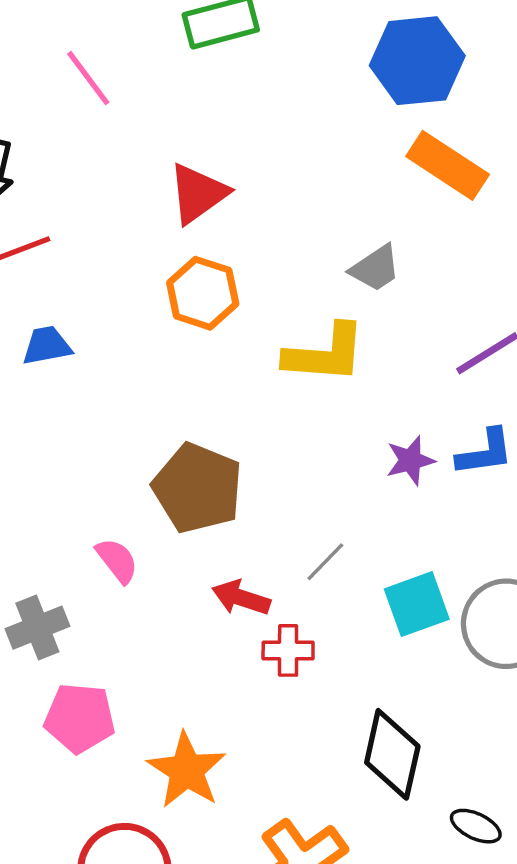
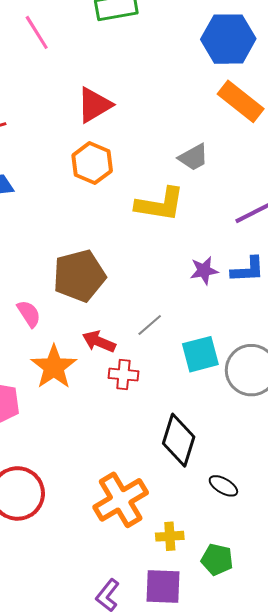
brown pentagon: (198, 488) -> (79, 276), turned 30
orange star: (187, 770) -> (54, 367), moved

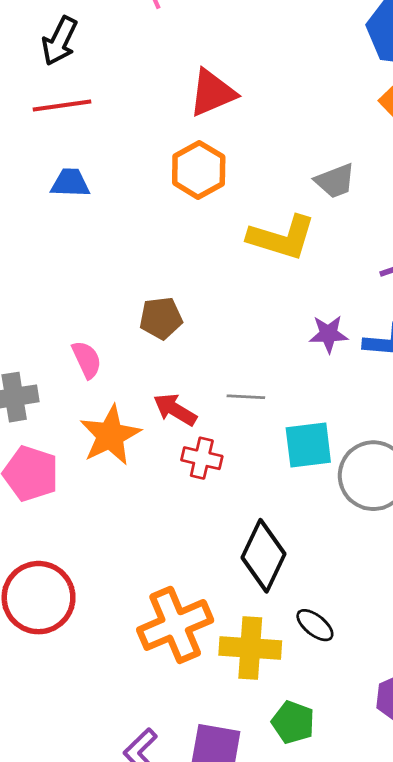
brown pentagon: (79, 276) -> (161, 318), size x0.6
gray line: (150, 325) -> (246, 397), turned 36
yellow cross: (170, 536) -> (250, 648), moved, size x1.6

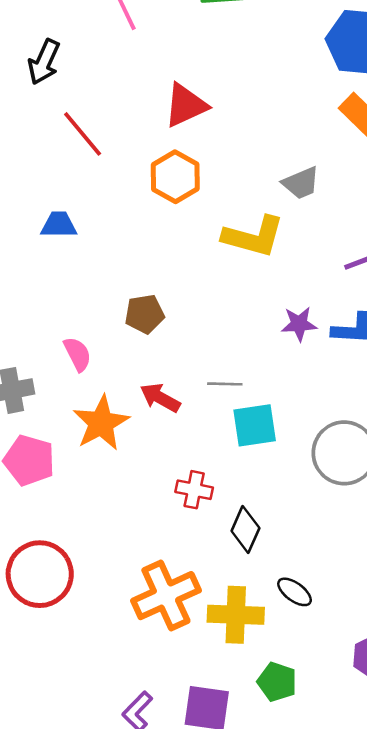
red line: (62, 106) -> (83, 134), moved, turned 60
blue trapezoid: (70, 183) -> (59, 225), moved
cyan square: (308, 445) -> (255, 425), moved
red cross: (202, 458) -> (194, 490), moved
black diamond: (264, 556) -> (245, 530), size x0.7

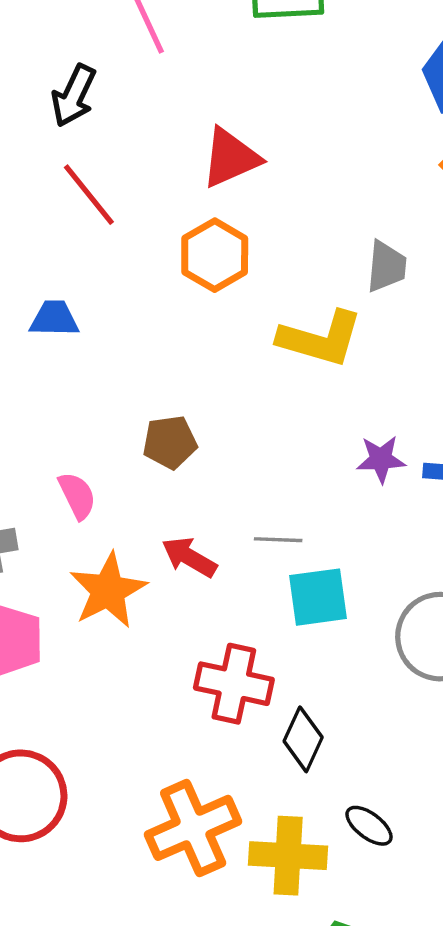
black arrow: (44, 62) -> (74, 96), moved
gray trapezoid: (301, 183) -> (386, 266), turned -63
red cross: (194, 490) -> (234, 684), size x1.5

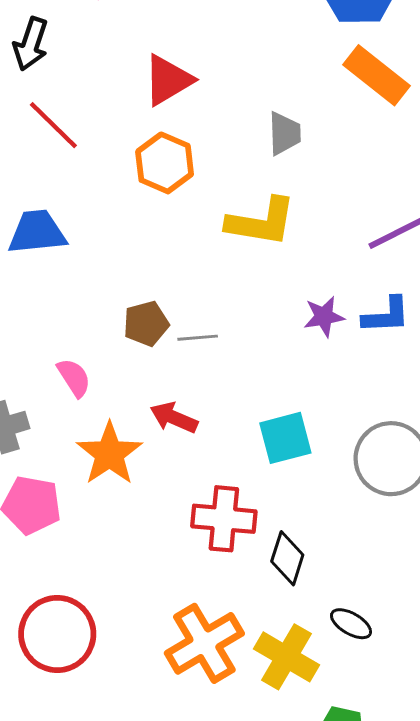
gray trapezoid: (386, 266) -> (285, 133), moved
blue trapezoid: (54, 319) -> (37, 232), size x1.4
gray line: (278, 540) -> (198, 338), moved
yellow cross: (288, 856) -> (286, 657), turned 34

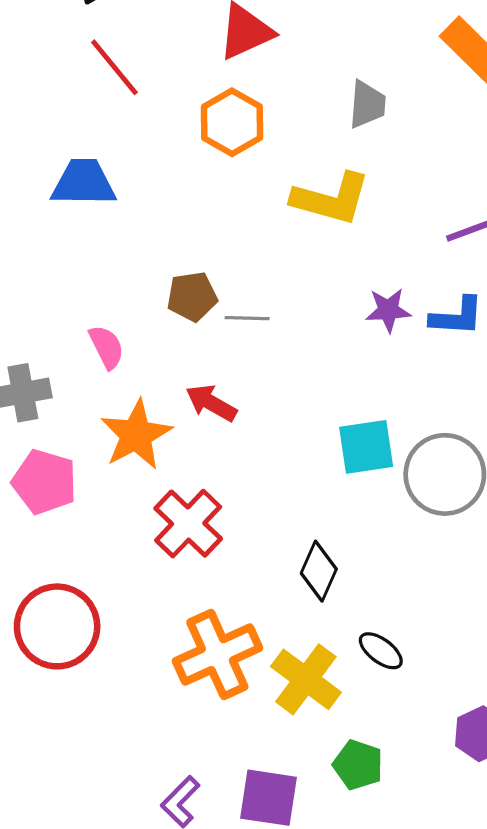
cyan square: (285, 438) -> (366, 447), moved
red cross: (224, 519) -> (188, 524), moved, turned 32

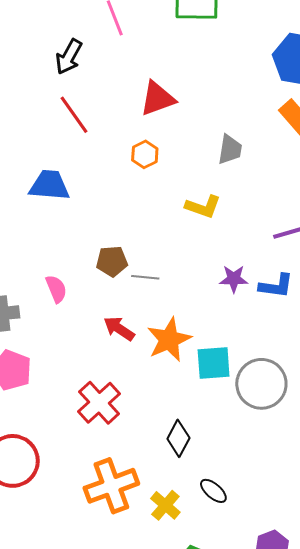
orange hexagon: (232, 122) -> (145, 154), size x0.7
yellow L-shape: (331, 199) -> (203, 207), size x0.7
orange star: (136, 435) -> (169, 340), moved
yellow cross: (306, 679) -> (165, 505), size x0.7

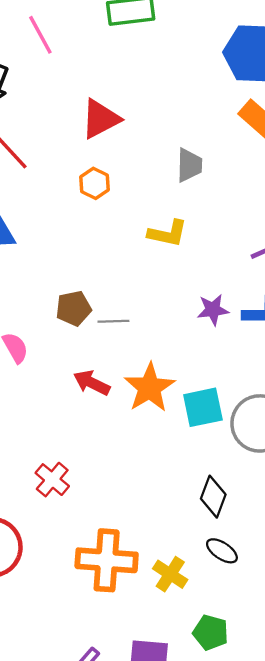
red cross: (99, 403) -> (52, 480), moved, size x0.7
black diamond: (178, 438) -> (213, 497), moved
orange cross: (111, 486) -> (107, 560), turned 32

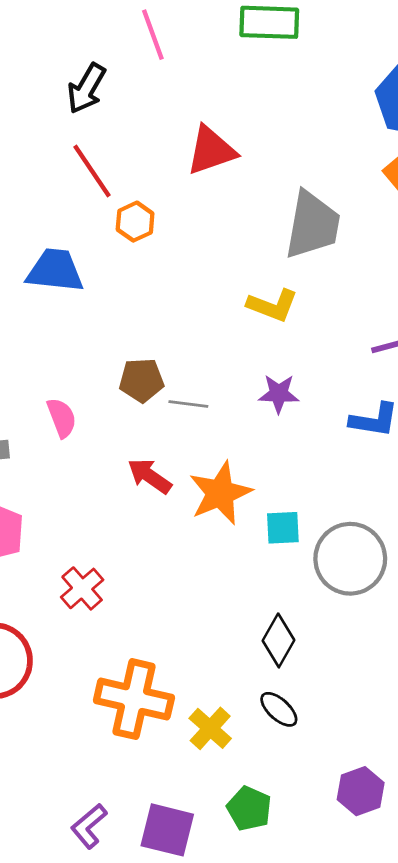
gray trapezoid: (189, 165) -> (313, 225), size x1.6
orange hexagon: (95, 183) -> (135, 222), moved
purple star: (213, 310) -> (279, 394), moved
cyan square: (203, 407) -> (283, 528), size x0.7

